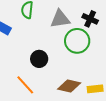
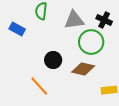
brown diamond: (69, 86) -> (83, 69), moved

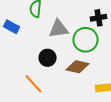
gray triangle: (74, 20) -> (58, 29), moved
black cross: (104, 20) -> (98, 18), turned -35

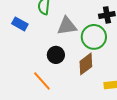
brown diamond: (78, 67) -> (86, 64), turned -50

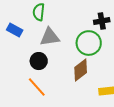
gray triangle: (67, 26) -> (50, 37), moved
black circle: (56, 55) -> (39, 61), moved

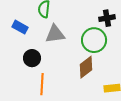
black circle: (39, 61) -> (32, 58), moved
orange line: (37, 87) -> (42, 84), turned 45

